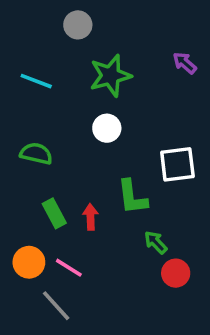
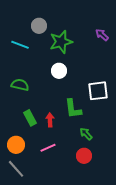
gray circle: (78, 25) -> (39, 26), moved
pink line: (69, 268) -> (48, 148), moved, turned -56
red circle: (176, 273) -> (84, 156), moved
gray line: (56, 306) -> (16, 169), moved

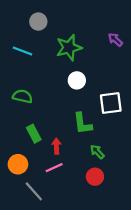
gray circle: (39, 26) -> (38, 22), moved
white circle: (59, 71) -> (77, 80), moved
red arrow: (50, 120) -> (56, 146), moved
gray line: (16, 169) -> (34, 191), moved

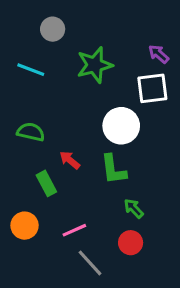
white circle: (77, 80) -> (121, 126), moved, size x1.5
white square: (111, 103) -> (152, 88), moved
red arrow: (56, 146) -> (70, 160), moved, turned -49
gray line: (34, 191) -> (90, 263), moved

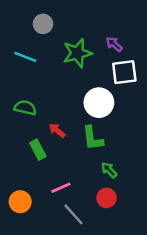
purple arrow: (159, 54) -> (114, 44), moved
orange circle: (25, 226) -> (20, 202), moved

